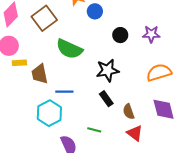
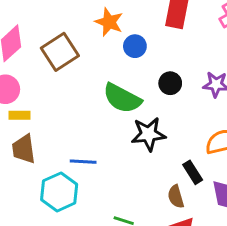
green semicircle: (69, 49) -> (122, 98), moved
brown trapezoid: (40, 74) -> (24, 149), moved
black rectangle: (106, 99) -> (193, 172), moved

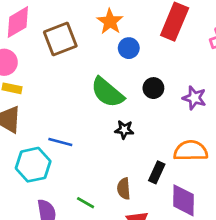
black star: (148, 134) -> (124, 130), size x0.6
black rectangle: (193, 172) -> (157, 172), turned 45
brown semicircle: (176, 197) -> (124, 189), moved

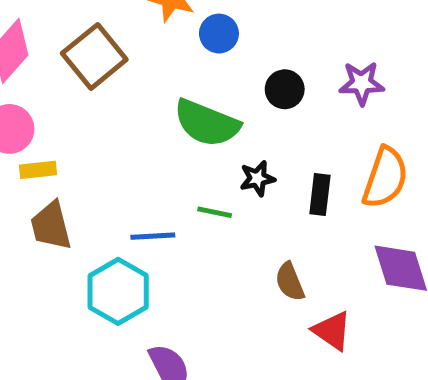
orange semicircle: (191, 151) -> (385, 178), turned 128
black rectangle: (157, 172) -> (320, 195), moved
green line: (86, 203) -> (215, 212), moved

